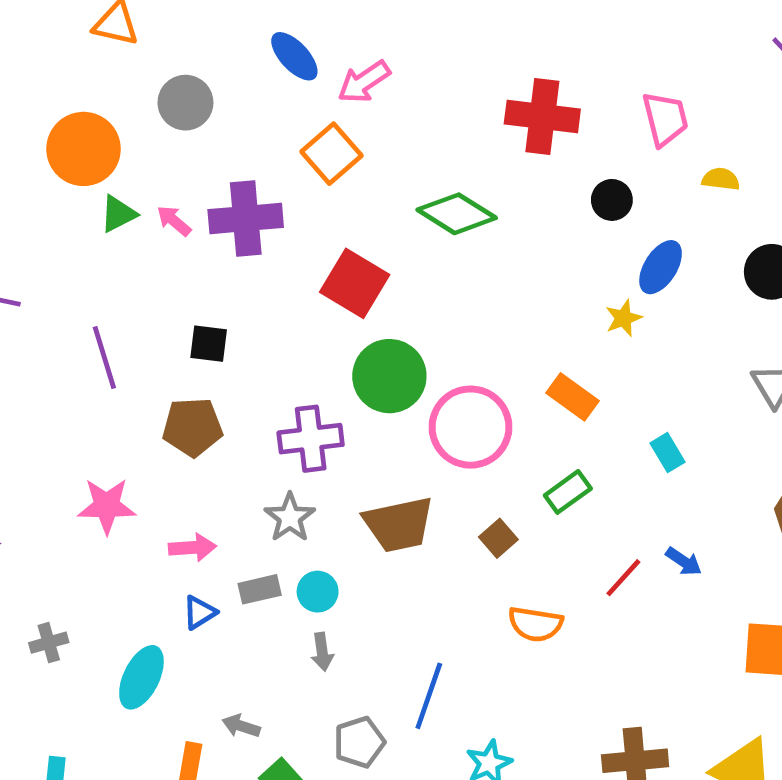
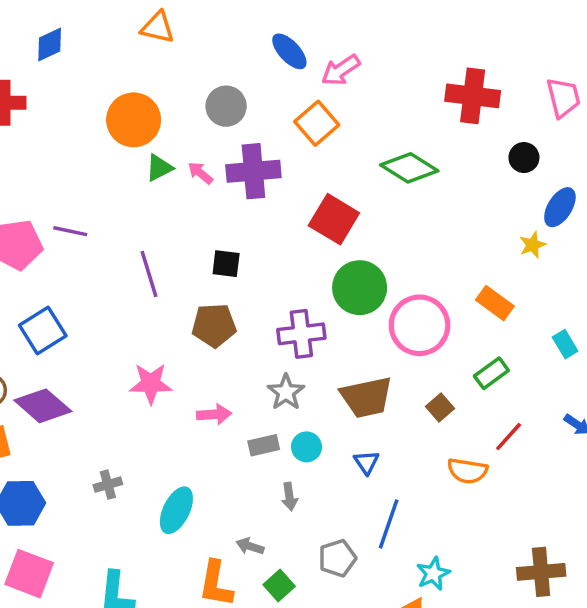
gray circle: (185, 103) -> (226, 106), moved
red line: (623, 578) -> (509, 437), moved
blue triangle: (199, 612) -> (366, 462), moved, turned -32
gray arrow: (322, 652) -> (289, 497), moved

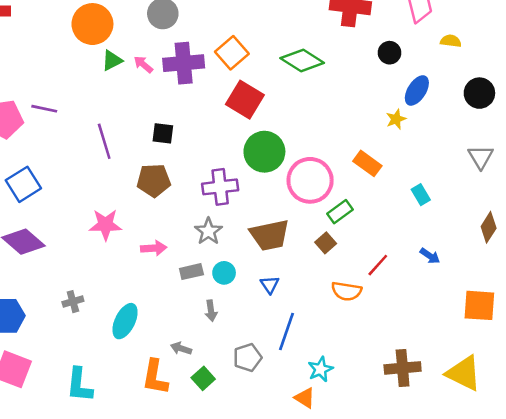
orange square: (317, 123) -> (232, 53), moved
green rectangle: (491, 373) -> (340, 212), moved

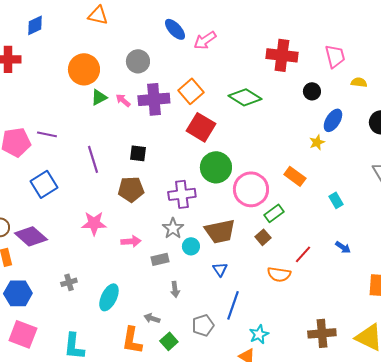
blue square: (23, 184) -> (44, 184), moved
cyan circle: (224, 273) -> (191, 246), moved

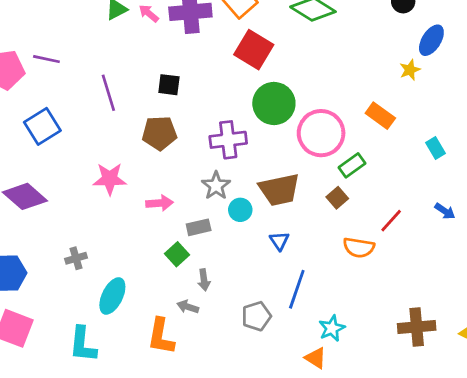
gray arrow: (175, 289) -> (204, 280), moved
cyan ellipse: (109, 297) -> (112, 296), moved
green square: (169, 341) -> (177, 254), moved

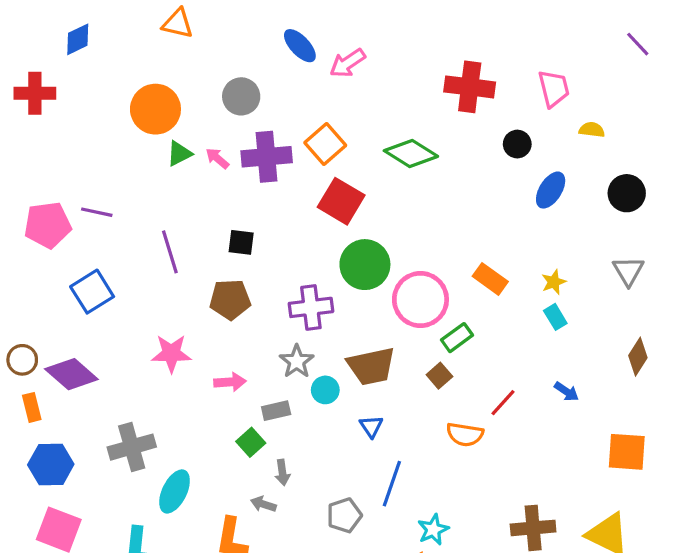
yellow star: (410, 70) -> (554, 282), moved
gray cross: (76, 258) -> (132, 447), size x1.8

